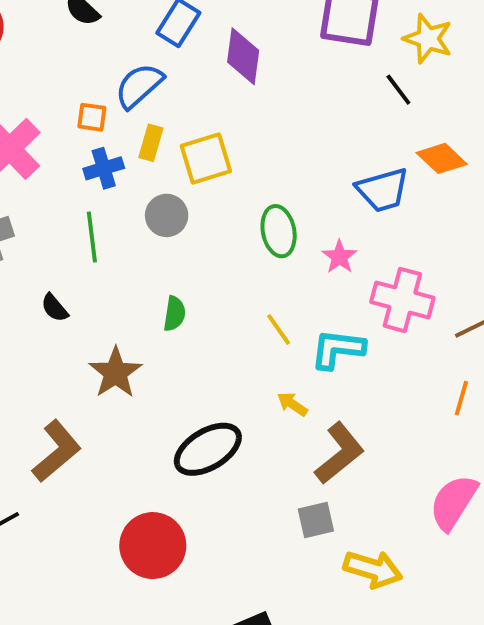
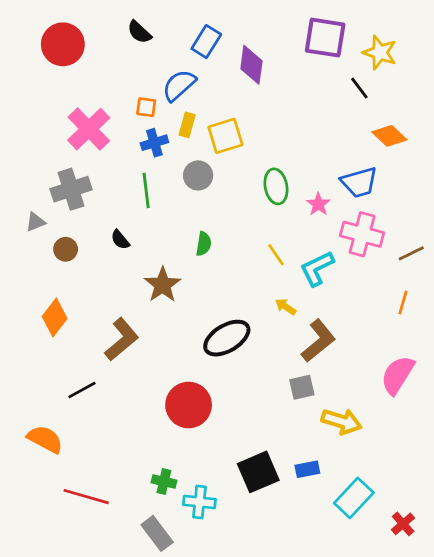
blue trapezoid: (383, 190) -> (359, 182), moved
cyan L-shape: (338, 349) -> (317, 268), turned -33

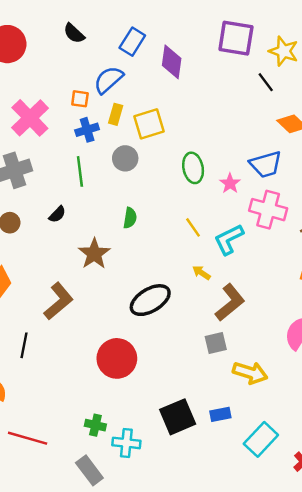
black semicircle: (120, 240) -> (57, 214), turned -96
black line: (82, 390) -> (24, 345), turned -50

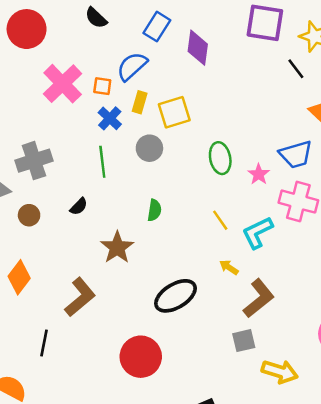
pink cross: (30, 118) -> (63, 84), moved
blue cross: (87, 130) -> (110, 118), turned -30

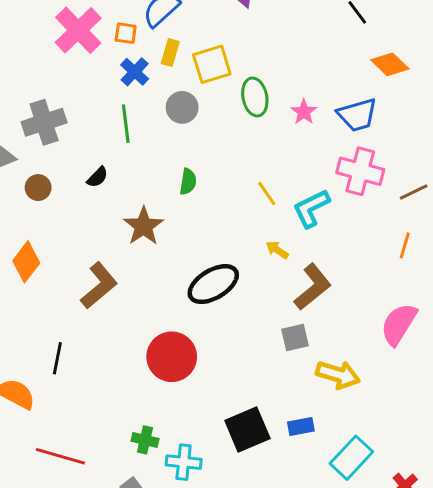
green ellipse: (220, 158) -> (255, 97), moved
pink star: (259, 174) -> (304, 112), moved
black line: (44, 343) -> (57, 358), moved

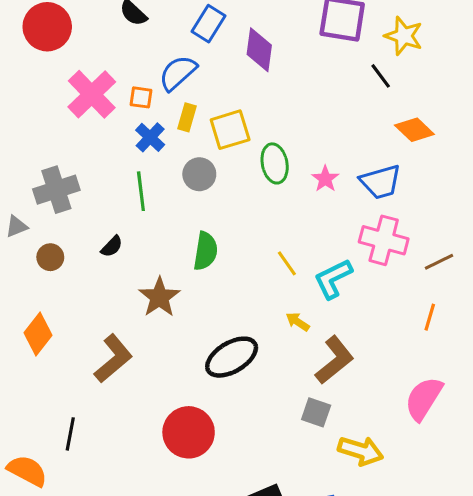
green semicircle: (188, 182) -> (205, 251), size x1.4
gray square: (295, 337) -> (316, 412), turned 32

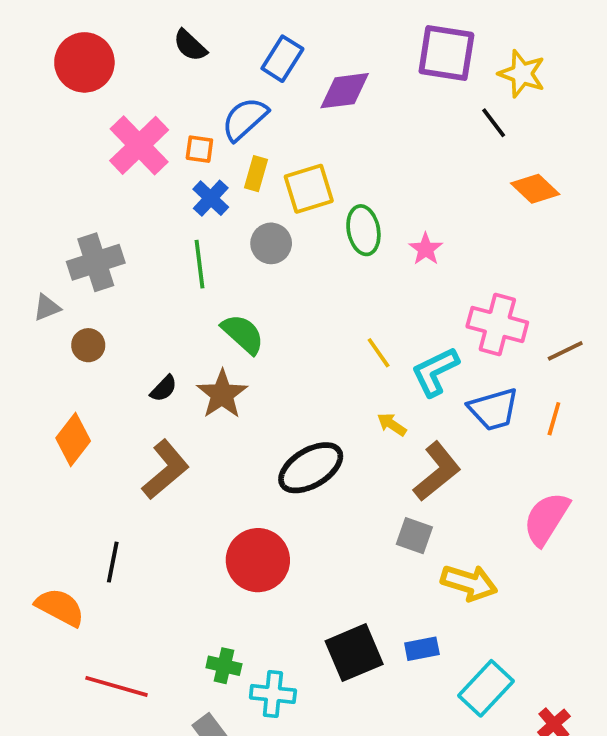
purple diamond: (259, 50) -> (345, 91), turned 75
blue trapezoid: (381, 182) -> (494, 409), moved
black semicircle: (112, 246) -> (164, 389), moved
green semicircle: (205, 251) -> (243, 334), moved, turned -57

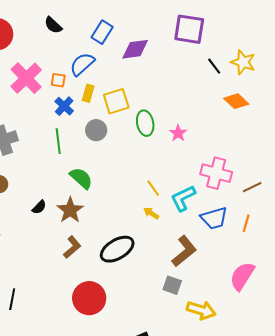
yellow star: (522, 74) -> (243, 62), moved
yellow arrow: (392, 424) -> (151, 213), moved
brown L-shape: (166, 470) -> (72, 247), moved, size x0.7

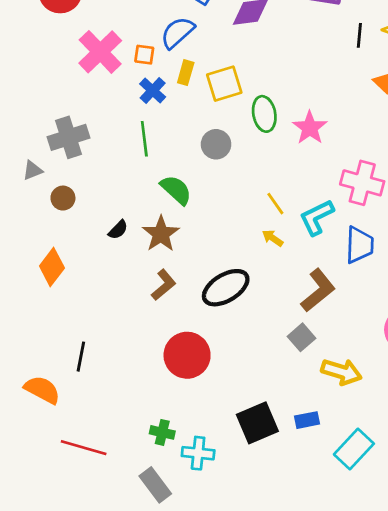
black line: (214, 66) -> (359, 35), turned 42
gray circle: (96, 130) -> (216, 144), moved
pink star: (178, 133) -> (310, 128), size x1.4
blue trapezoid: (214, 218) -> (359, 245), turned -72
gray square: (172, 285) -> (301, 337), turned 30

